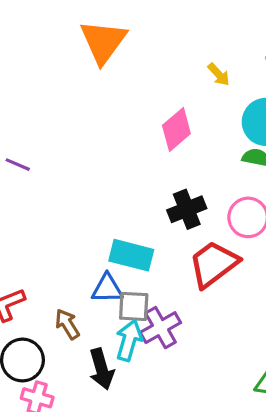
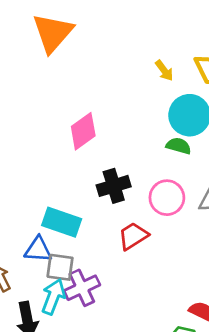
yellow arrow: (219, 74) -> (164, 71), moved
pink diamond: (176, 129) -> (83, 131), moved
red trapezoid: (213, 264) -> (133, 236), size x0.7

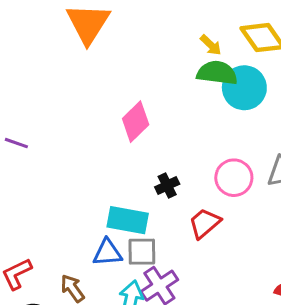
green semicircle: (179, 146) -> (217, 73), moved, size x1.5
black cross: (114, 186) -> (167, 186), moved, size x0.7
gray square: (60, 267) -> (142, 252), moved

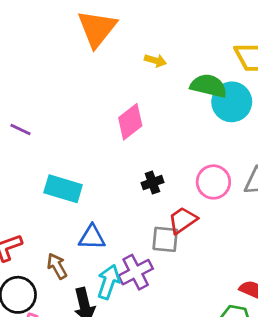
yellow arrow: (211, 45) -> (155, 61), moved, turned -35
cyan rectangle: (128, 220) -> (63, 189), moved
gray square: (142, 252) -> (165, 239), moved

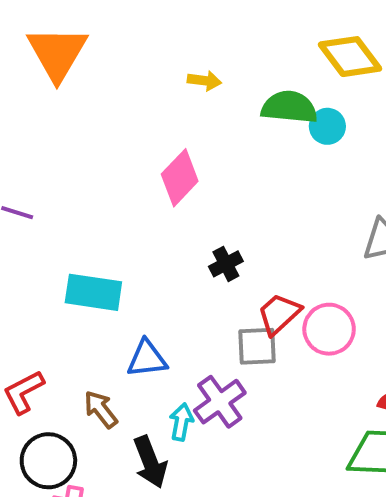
orange triangle: (97, 28) -> (57, 53), moved
cyan circle: (232, 102) -> (327, 126), size x0.6
pink circle: (213, 182) -> (329, 329), moved
cyan arrow: (109, 282) -> (181, 422), size x0.7

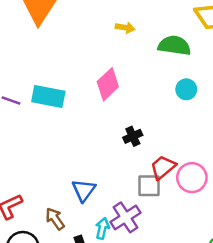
cyan circle: (327, 126) -> (186, 89), moved
cyan rectangle: (93, 292) -> (48, 97), moved
blue triangle: (147, 359) -> (84, 190), turned -50

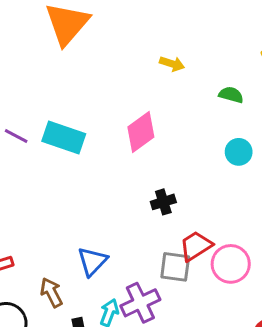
green semicircle: (174, 46) -> (231, 95), size x0.6

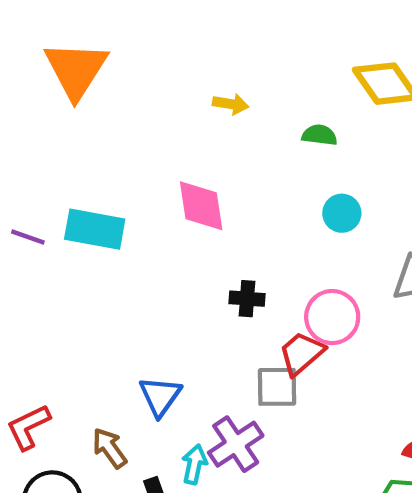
pink diamond: (141, 132) -> (201, 206), turned -54
black cross: (163, 202) -> (247, 299), turned 30
pink circle: (231, 264) -> (332, 317), moved

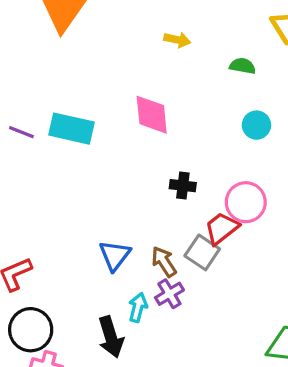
gray square: (277, 387) -> (202, 252), turned 32
purple cross: (236, 444) -> (169, 294), size x0.7
brown arrow: (109, 448) -> (164, 262), moved

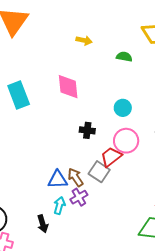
cyan circle: (256, 125) -> (123, 108), moved
cyan rectangle: (71, 129) -> (19, 95), turned 56
blue triangle: (115, 255) -> (58, 180), moved, turned 50
black arrow: (111, 337) -> (43, 224), size x0.7

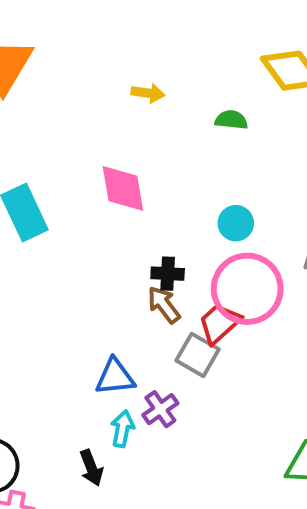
pink circle: (126, 141) -> (247, 289), size x1.4
brown arrow: (75, 177) -> (164, 305), moved

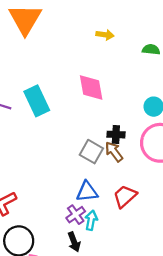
red trapezoid: (219, 323) -> (125, 196), moved
gray square: (198, 355) -> (91, 152), moved
purple cross: (160, 409) -> (76, 215), moved

